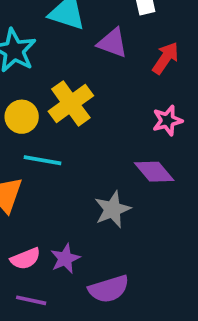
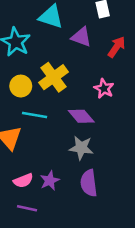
pink star: (167, 120) -> (104, 89), moved, turned -30
purple diamond: (154, 172) -> (81, 116), moved
gray star: (112, 209) -> (81, 148), turned 30
purple semicircle: (109, 289) -> (89, 183), moved, turned 100

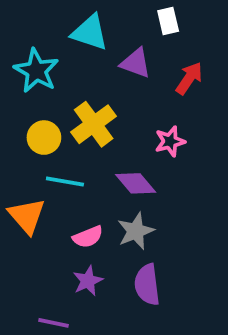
pink star: (104, 89) -> (170, 141), turned 30
gray star: (81, 148) -> (136, 231), turned -30
pink semicircle: (23, 181) -> (88, 237), moved

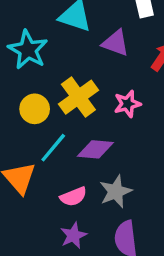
pink star: (170, 141) -> (127, 104), moved
cyan line: (65, 181) -> (53, 148), turned -60
purple diamond: (136, 183) -> (95, 149), moved, turned -45

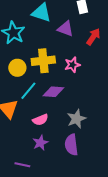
yellow cross: (78, 97) -> (43, 61), turned 30
gray star: (116, 192) -> (76, 119), moved

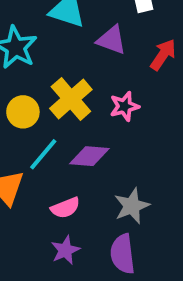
yellow cross: (43, 61) -> (71, 99), turned -35

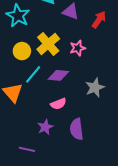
gray star: (132, 206) -> (95, 88), moved
pink semicircle: (65, 208) -> (58, 104), moved

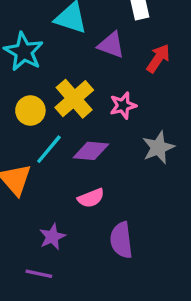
gray star: (95, 88) -> (158, 148), moved
purple star: (45, 127) -> (52, 237), moved

